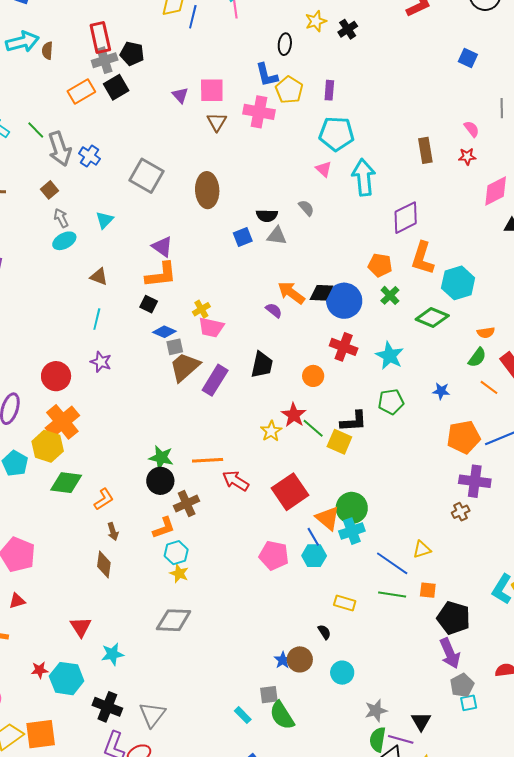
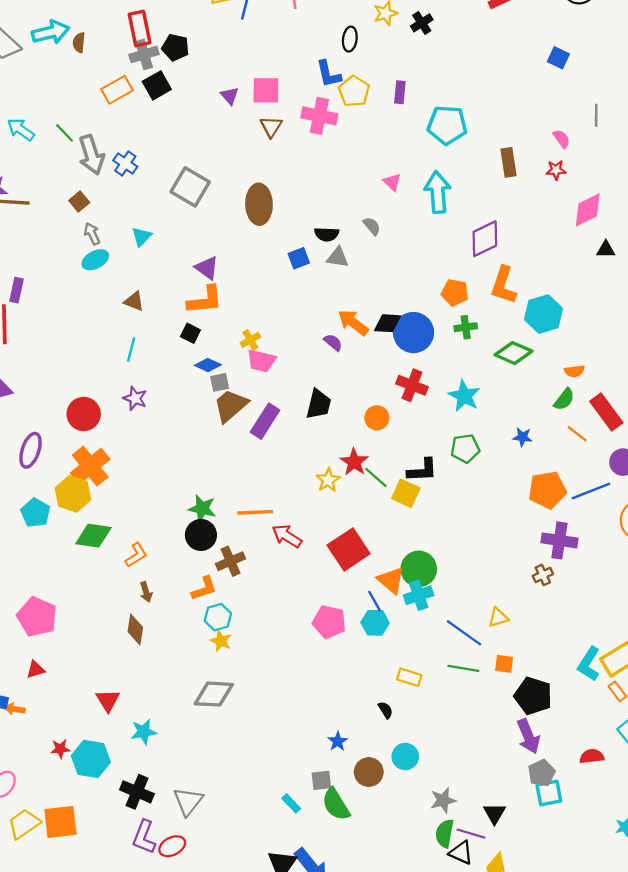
cyan pentagon: (336, 134) -> (447, 125), moved
green cross: (390, 295) -> (466, 327), turned 36
brown circle: (300, 659) -> (369, 772), moved
cyan square: (469, 703) -> (549, 793), size x1.4

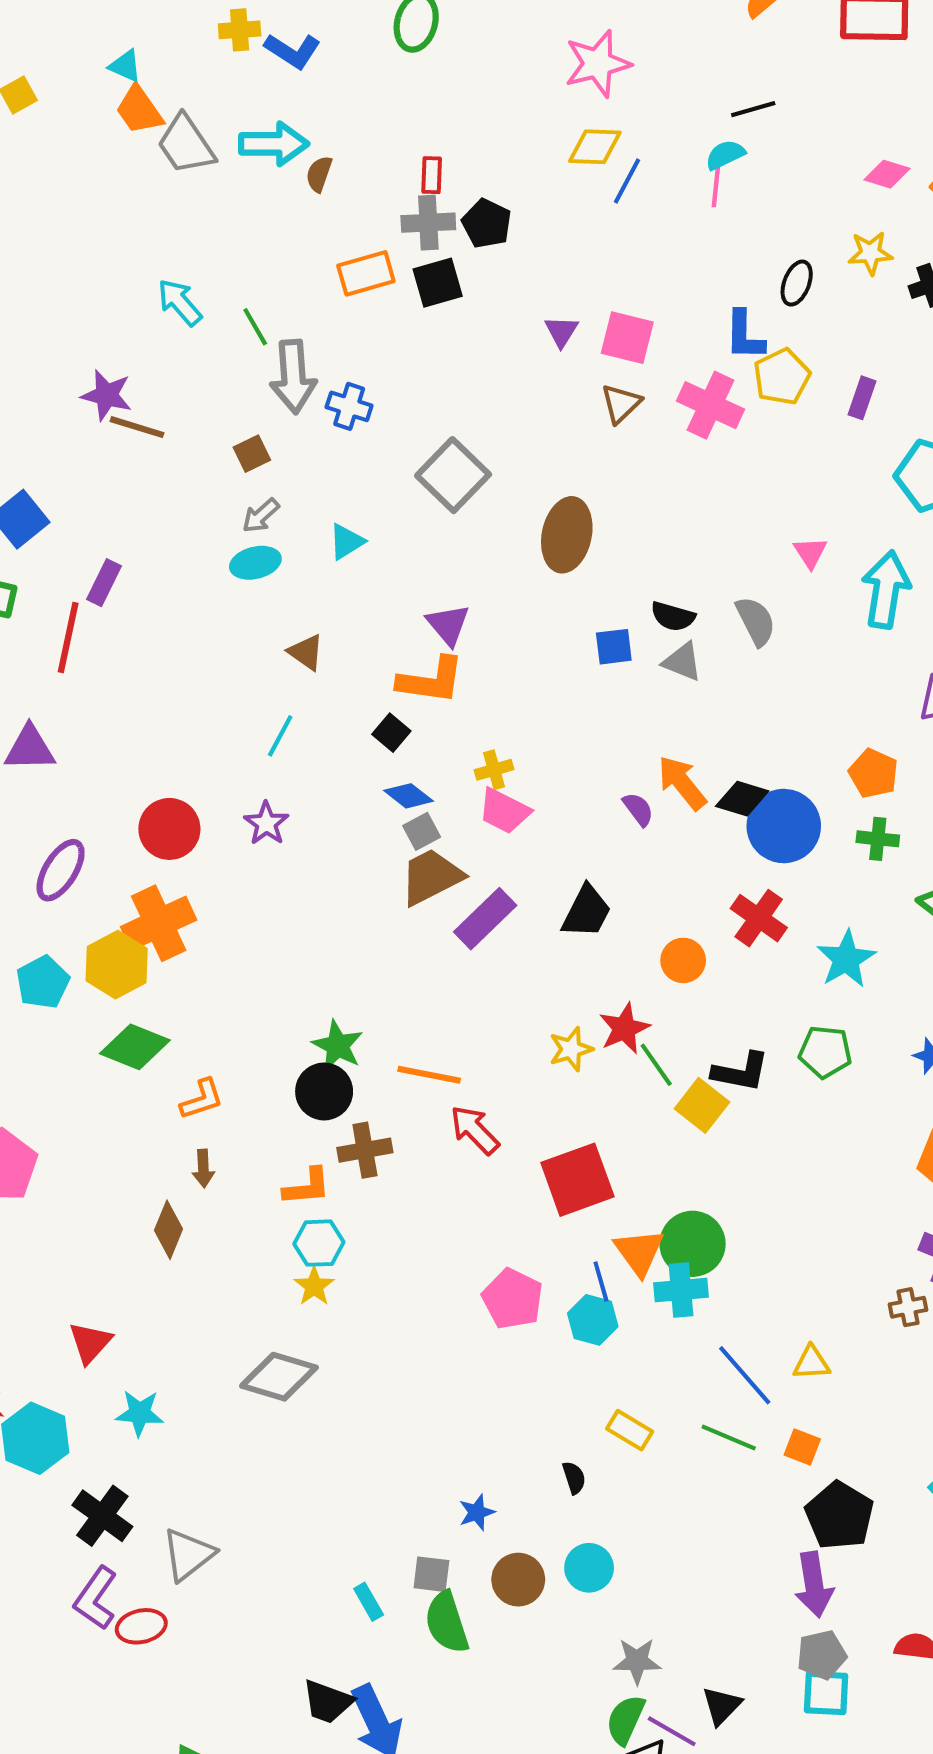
red rectangle: (140, 28) -> (432, 175), size x0.6
blue cross: (125, 164) -> (349, 406), turned -30
gray semicircle: (372, 226) -> (756, 621), size x1.4
gray arrow: (92, 234) -> (261, 516), turned -120
gray square: (220, 382) -> (422, 831), turned -30

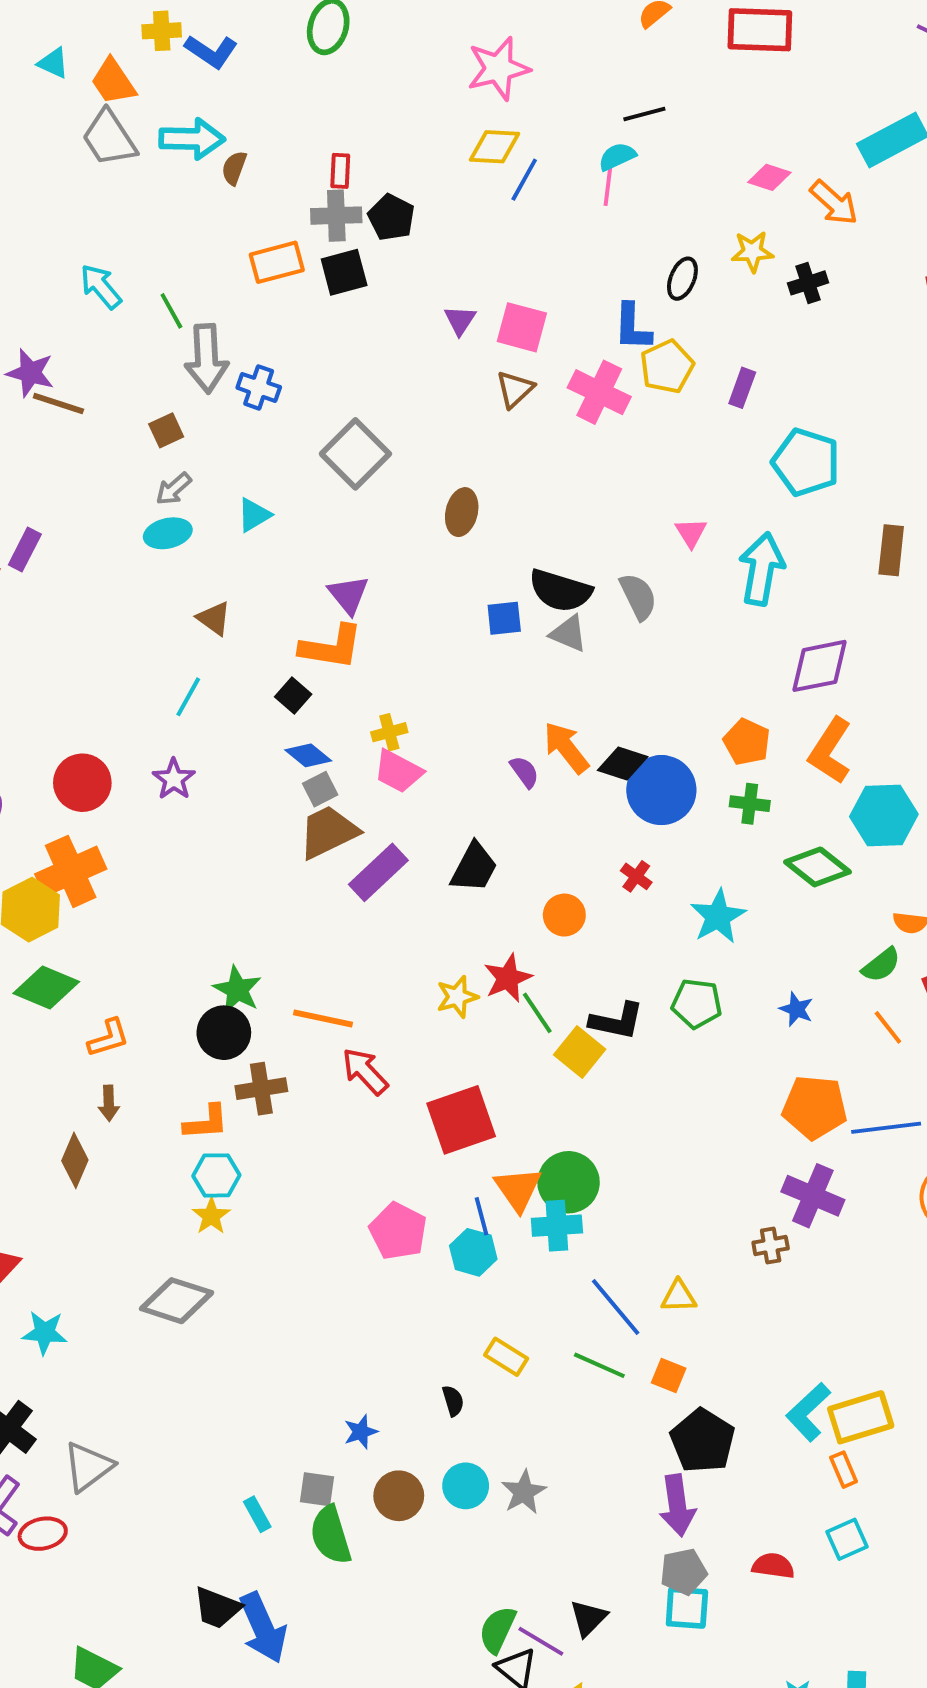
orange trapezoid: (139, 110) -> (113, 82), moved
brown ellipse: (567, 535) -> (462, 512), size x0.7
black semicircle: (673, 616) -> (560, 591), size x1.5
red cross: (759, 918) -> (636, 876), size x0.6
gray star: (637, 1661) -> (524, 1492), moved, turned -30

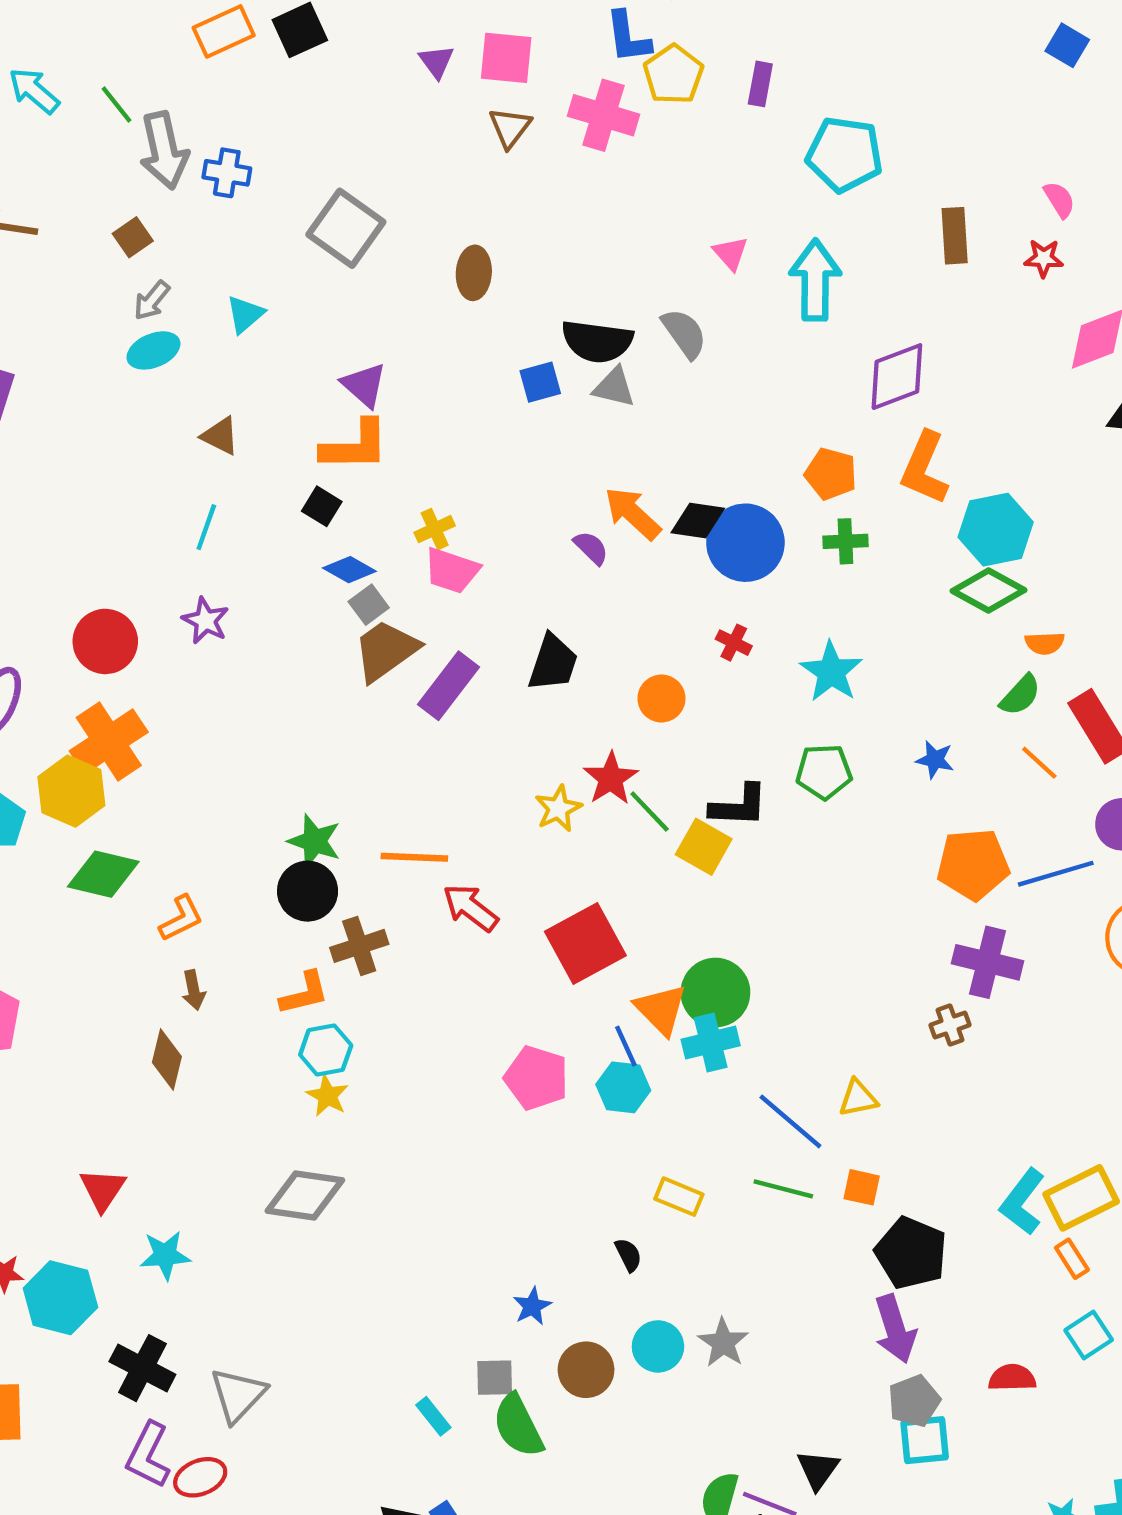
green diamond: (818, 867) -> (989, 590), moved

